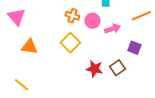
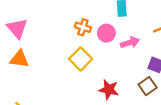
orange triangle: (29, 47) -> (19, 59), moved
brown square: (117, 68) -> (148, 86), moved

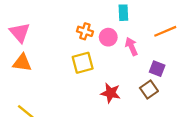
pink arrow: (130, 43) -> (131, 46), turned -96
yellow square: (81, 59) -> (83, 63), turned 30

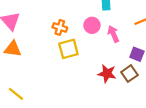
orange cross: (85, 31) -> (60, 27), moved
red star: (111, 93) -> (107, 74), moved

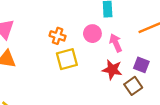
red star: (107, 74) -> (112, 70), moved

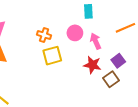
purple square: (141, 65) -> (118, 61), turned 32

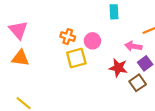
pink circle: (75, 33) -> (92, 41), moved
pink arrow: (96, 41) -> (133, 46), moved, turned -56

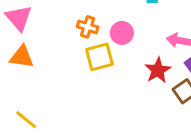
red star: (118, 68) -> (158, 70), turned 30

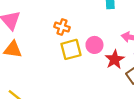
pink circle: (122, 33) -> (94, 45), moved

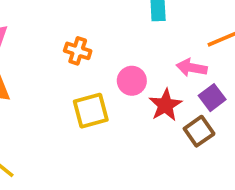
yellow square: (71, 49) -> (91, 111), moved

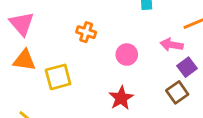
red star: (165, 105) -> (121, 98), moved
yellow square: (91, 111) -> (58, 77), moved

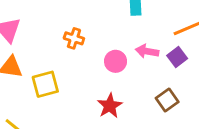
pink arrow: (172, 45) -> (147, 51), moved
purple square: (187, 67) -> (177, 57), moved

